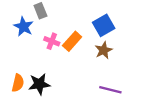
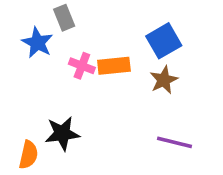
orange rectangle: (72, 41) -> (114, 66), turned 42
orange semicircle: (18, 83) -> (28, 155), moved

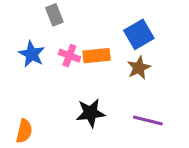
blue star: (37, 43) -> (32, 54), moved
black star: (62, 133) -> (91, 113), moved

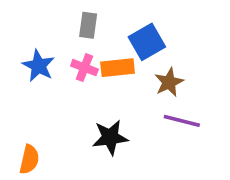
gray rectangle: (54, 15) -> (88, 25), moved, turned 30
blue square: (139, 34) -> (147, 42), moved
purple line: (148, 120) -> (182, 121), moved

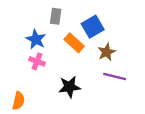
blue star: (39, 66) -> (36, 39), moved
pink cross: (84, 68) -> (37, 61), moved
orange rectangle: (118, 68) -> (74, 43), turned 48

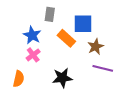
blue square: (93, 27) -> (83, 24), turned 30
pink cross: (37, 61) -> (33, 55), turned 32
orange semicircle: (18, 101) -> (19, 79), moved

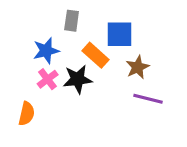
blue star: (32, 35) -> (46, 51), turned 30
black star: (62, 78) -> (78, 79), moved

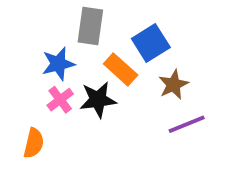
gray rectangle: (72, 21) -> (90, 26), size x1.4
blue square: (120, 34) -> (151, 43), turned -32
purple line: (148, 99) -> (187, 124), turned -36

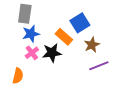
gray rectangle: (90, 26) -> (25, 14), moved

